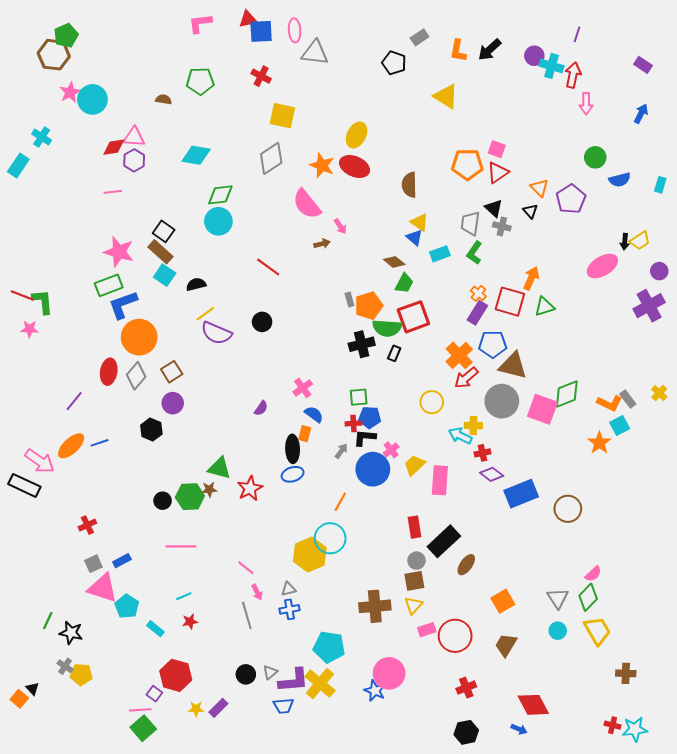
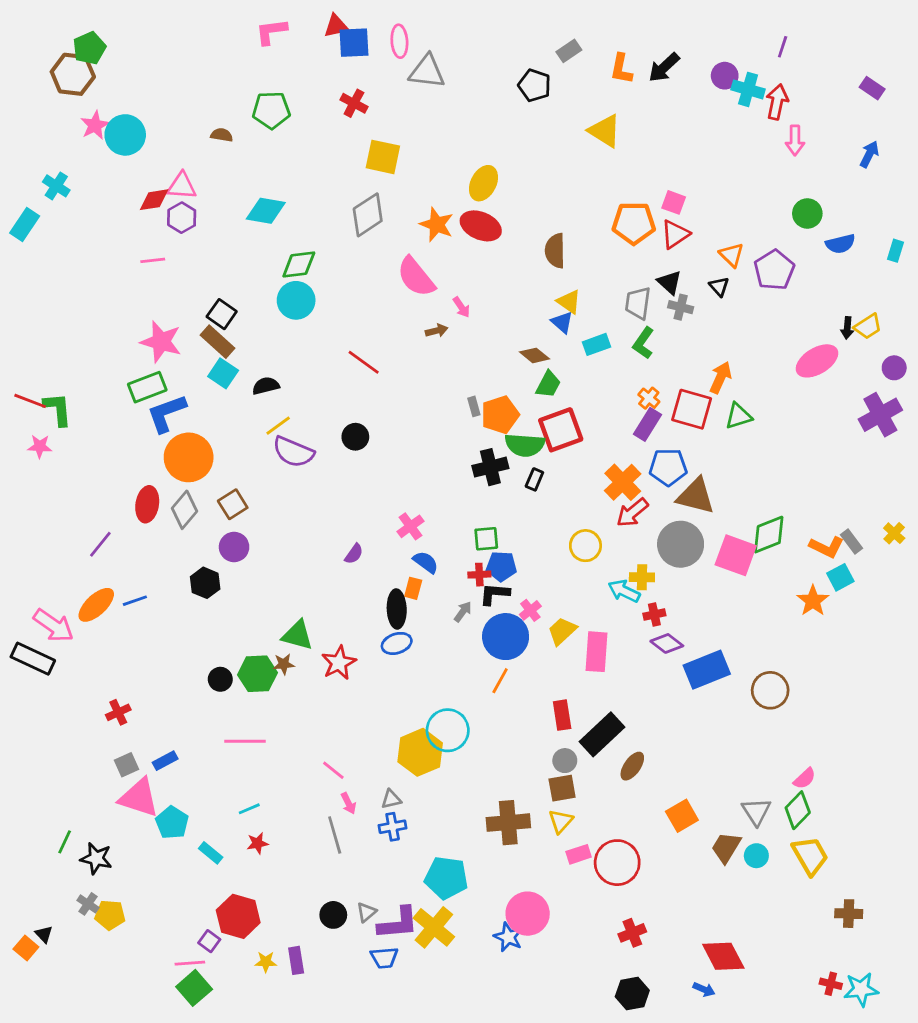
orange line: (340, 502) -> (500, 681), moved
brown trapezoid: (506, 645) -> (726, 847), moved
purple rectangle: (218, 708) -> (296, 960), turned -54

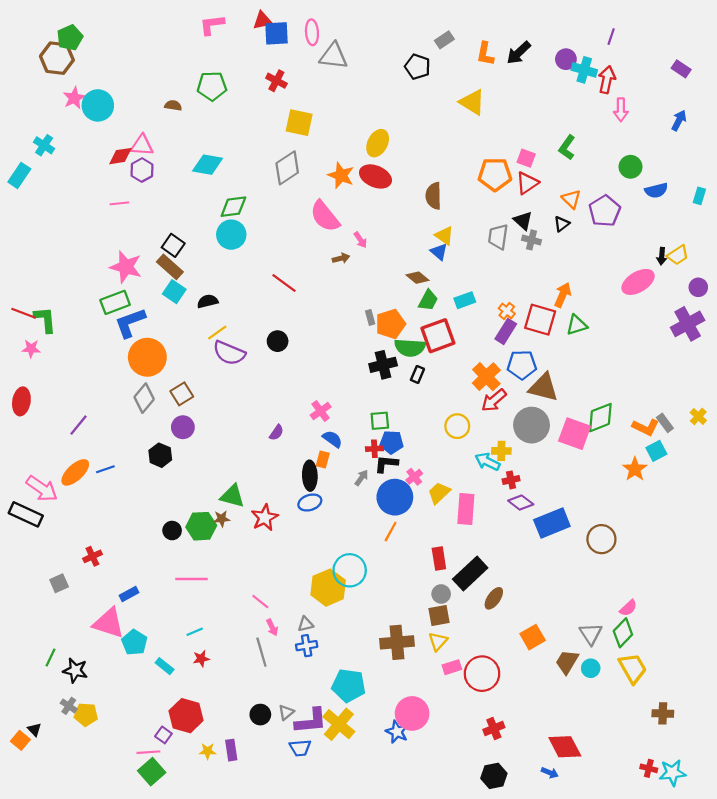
black triangle: (719, 287) -> (562, 224), turned 35
green L-shape: (643, 343) -> (567, 147), moved
cyan rectangle: (596, 344) -> (465, 300), moved
red ellipse: (147, 504) -> (21, 401), moved
gray square: (127, 765) -> (59, 583), moved

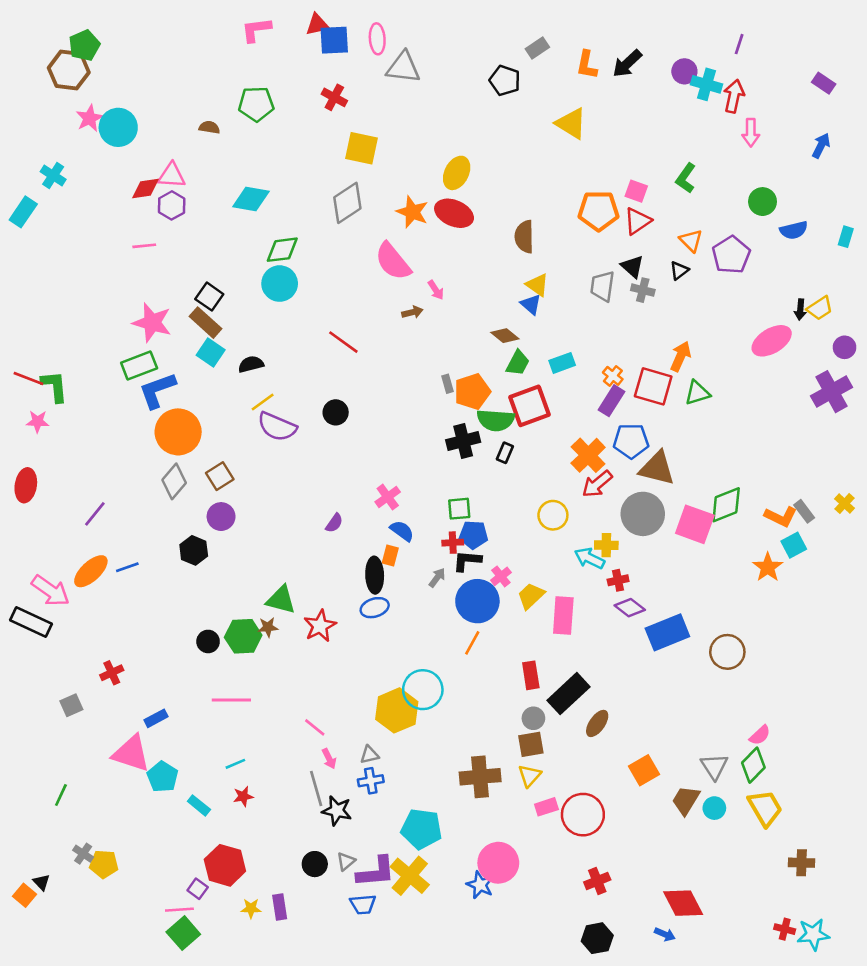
black star: (75, 670) -> (337, 811), moved

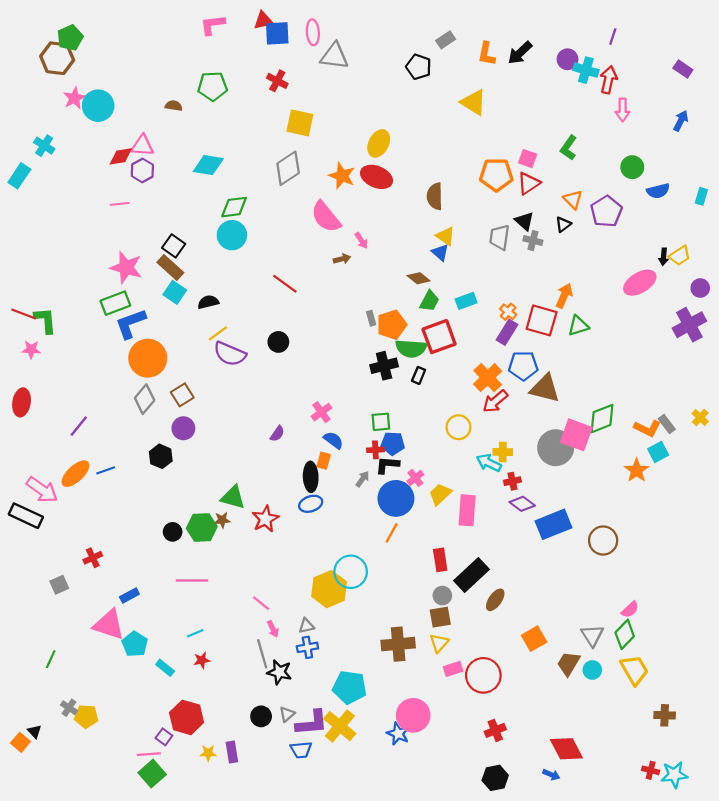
gray circle: (643, 514) -> (556, 448), moved

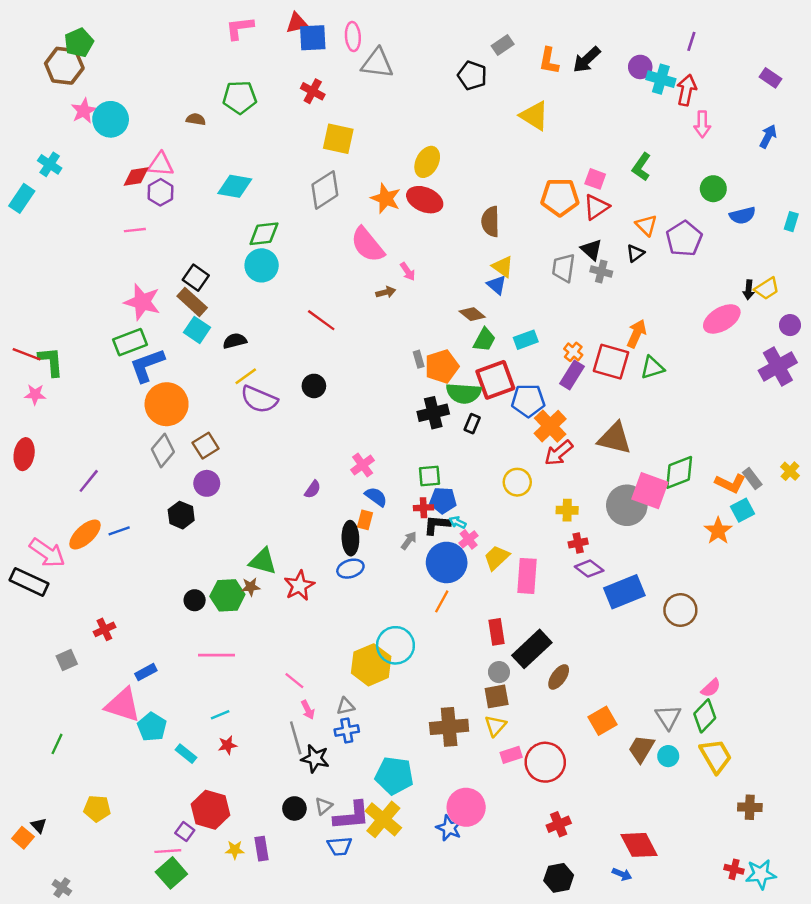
blue pentagon: (523, 366) -> (528, 401), moved
cyan arrow: (489, 463) -> (458, 522), moved, size x0.6
gray cross: (69, 708) -> (62, 888), moved

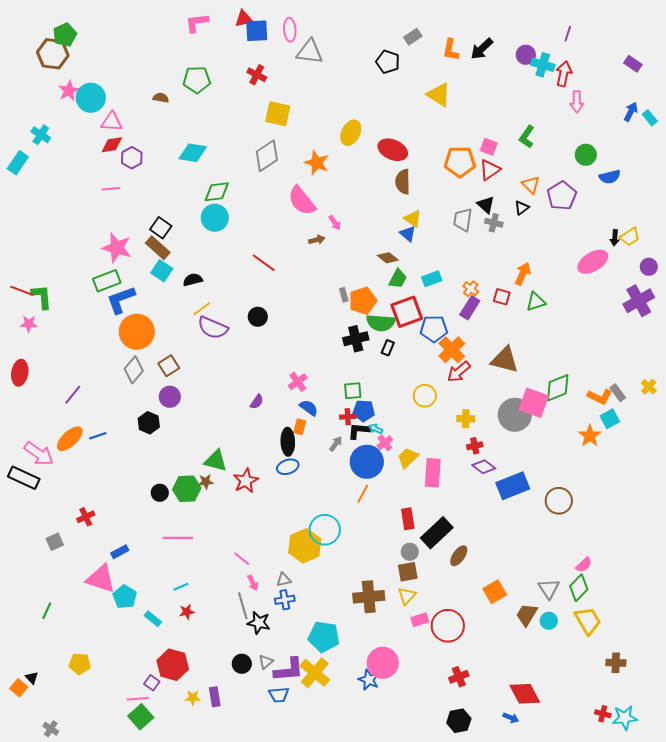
pink triangle: (160, 164) -> (112, 122), moved
red ellipse: (425, 200) -> (393, 150), moved
cyan rectangle: (791, 222) -> (650, 118), moved, turned -56
red square: (611, 362) -> (502, 297), size x0.6

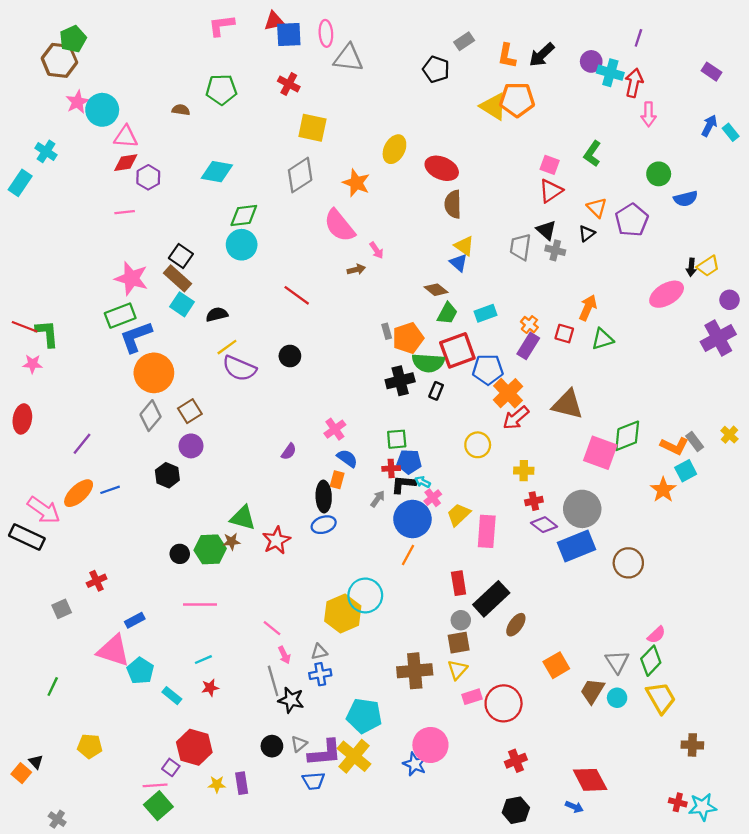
orange pentagon: (460, 162) -> (517, 100), moved
gray circle: (515, 415) -> (582, 509), moved

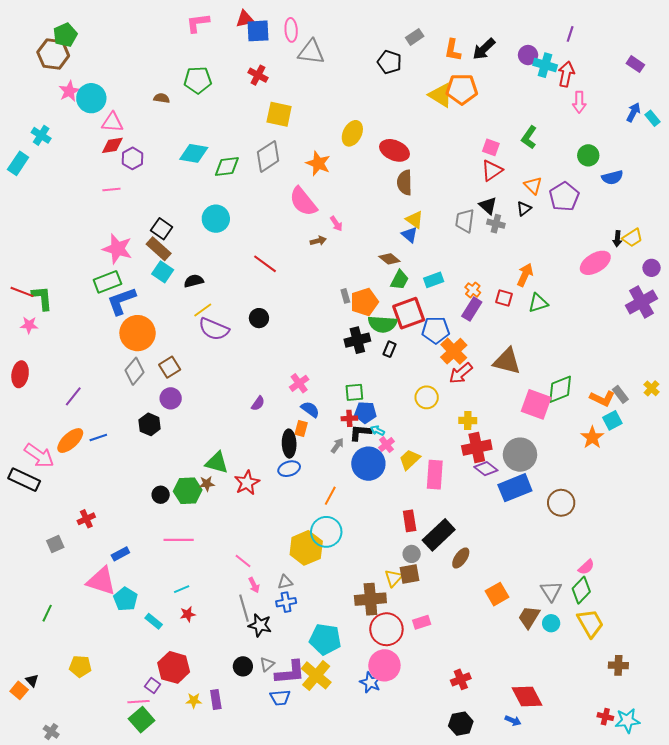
green diamond: (244, 215) -> (227, 166), moved
red cross: (534, 501) -> (477, 448), size x1.8
orange line: (408, 555) -> (330, 496), moved
yellow triangle: (457, 670) -> (393, 578), moved
red circle: (504, 703) -> (386, 629), moved

